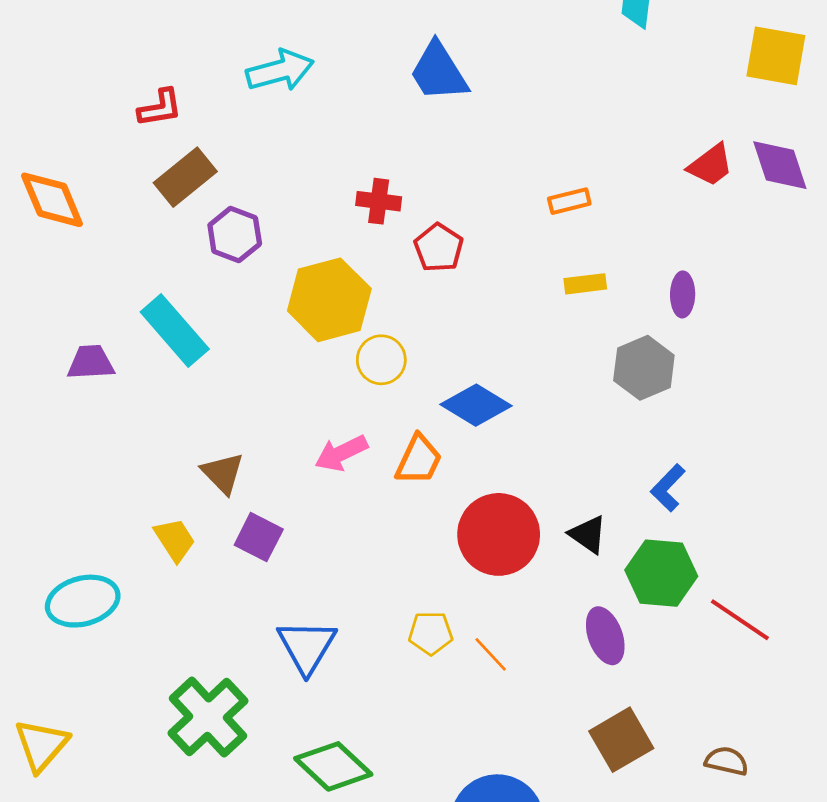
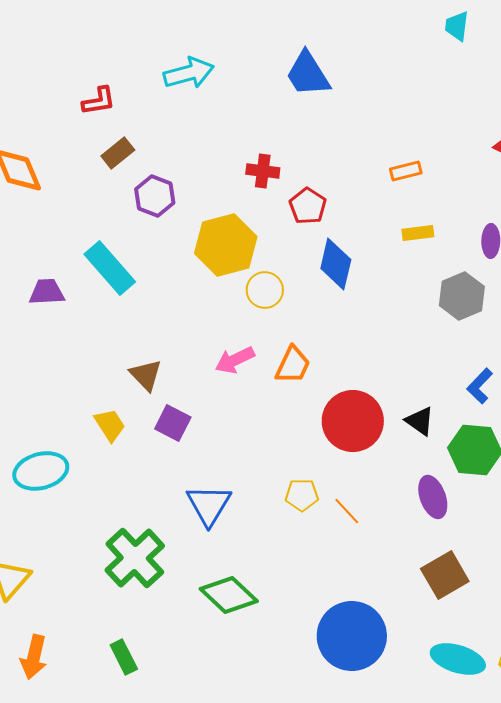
brown rectangle: (185, 177) -> (118, 153), size x0.7
blue diamond: (476, 405) -> (336, 264), moved, turned 72

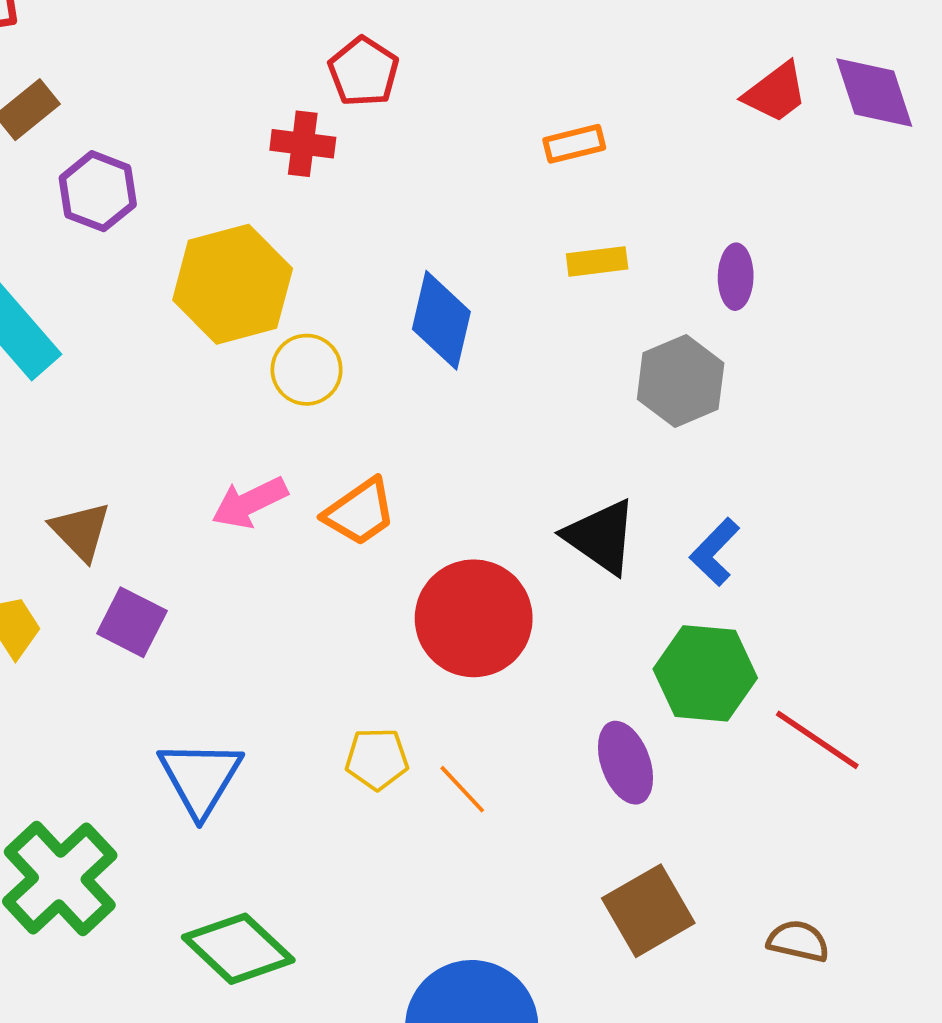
red pentagon: (308, 206) -> (364, 72), moved
orange trapezoid: (293, 365) -> (360, 512), turned 30
black triangle: (420, 421) -> (601, 537), moved, size x1.4

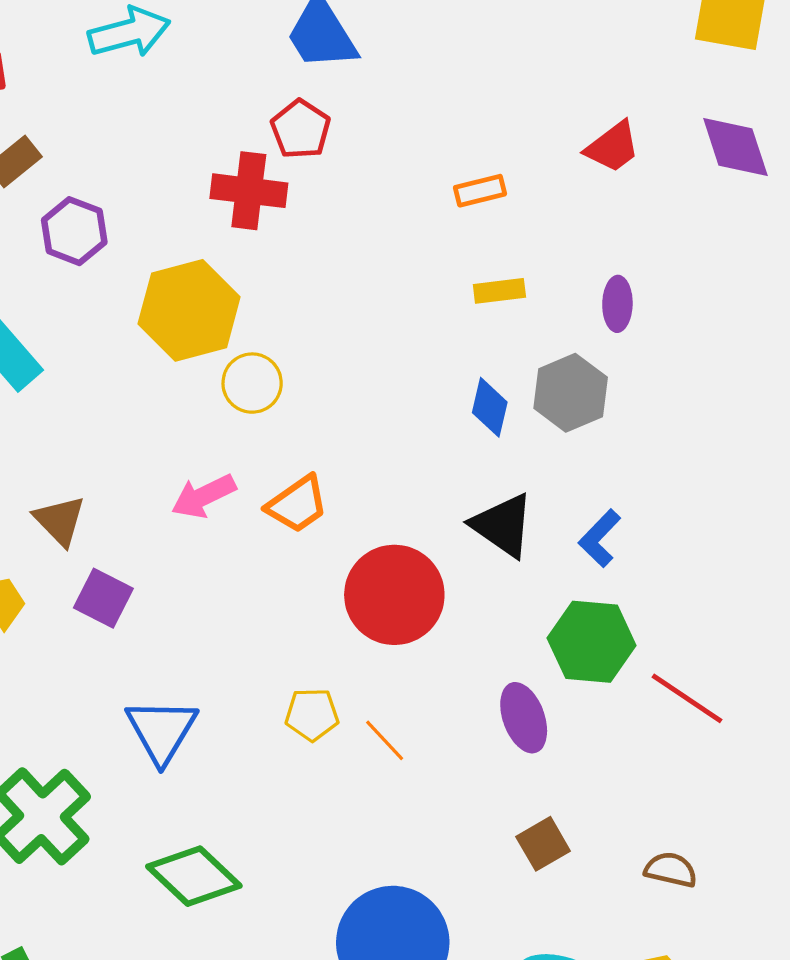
red trapezoid: (775, 93) -> (613, 147), moved
red cross: (303, 144) -> (249, 191), size x1.4
blue diamond: (441, 320) -> (490, 407), moved, size x0.7
brown square: (648, 911) -> (543, 844), size x0.7

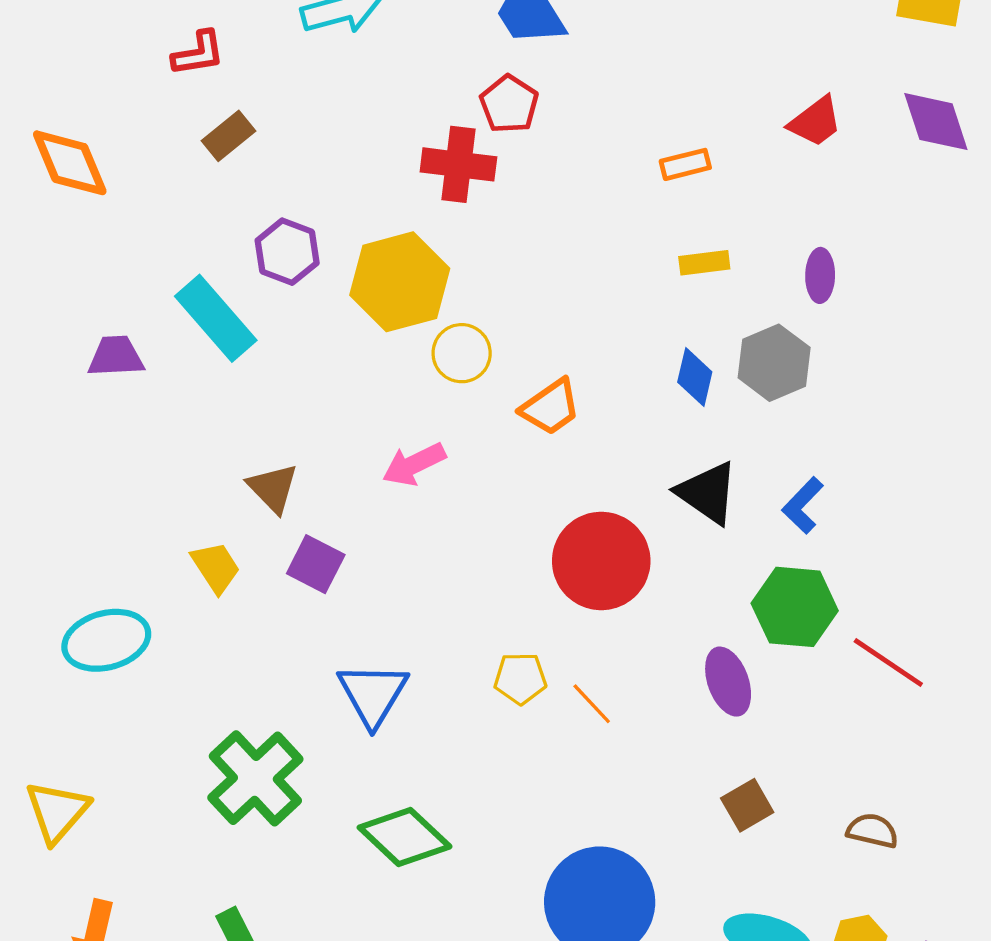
purple hexagon: (74, 231) -> (287, 252), moved
orange trapezoid: (297, 504) -> (550, 407), moved

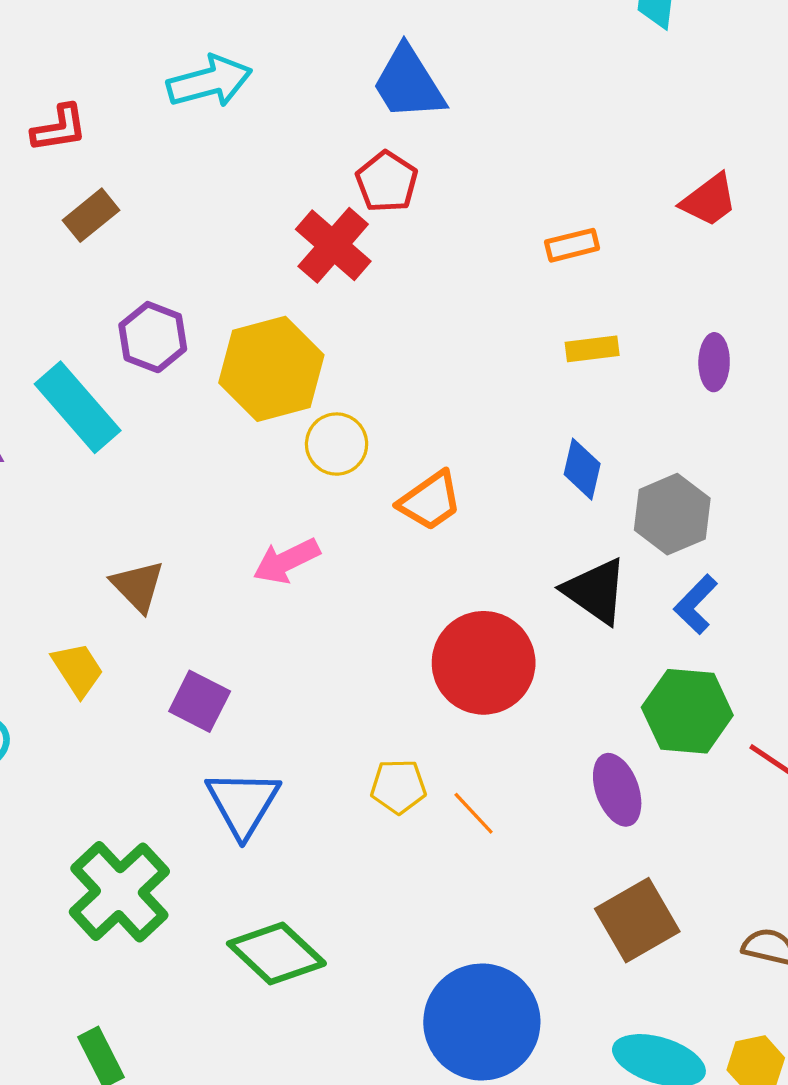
red cross: (458, 164) -> (333, 245), turned 34
gray hexagon: (774, 363) -> (672, 514), moved
purple square: (316, 564) -> (200, 701), moved
brown square: (747, 805) -> (637, 920), size x1.5

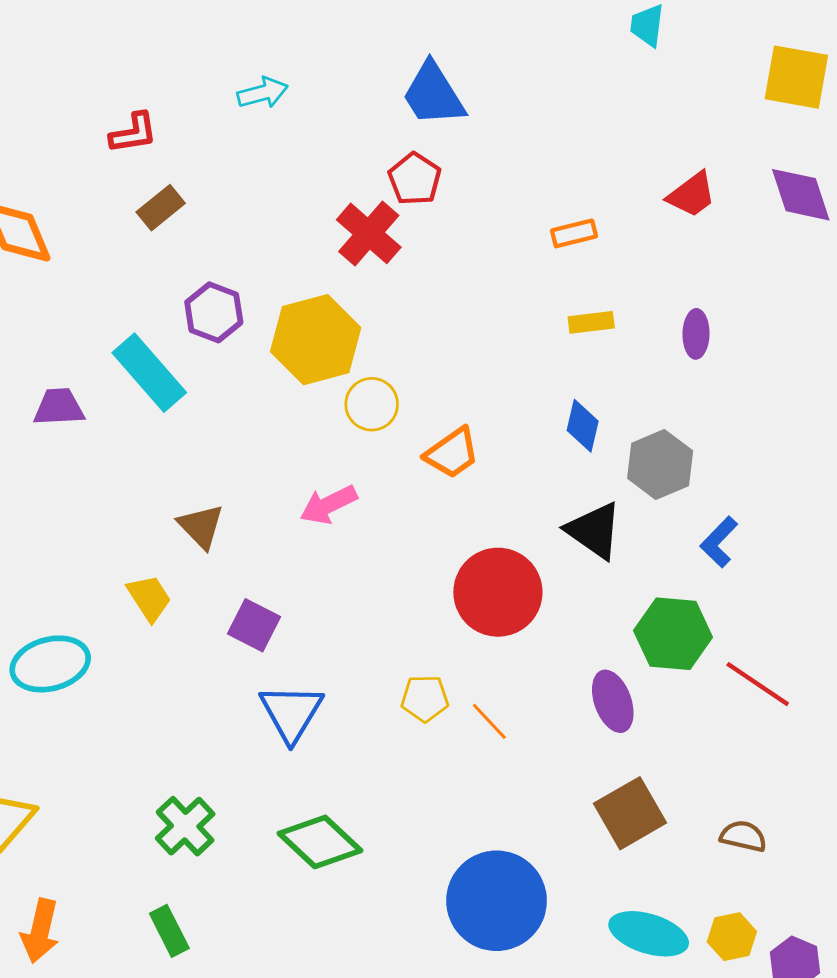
cyan arrow: (210, 82) -> (263, 93), size x0.7
blue L-shape: (696, 604) -> (719, 542), moved
green cross: (119, 892) -> (185, 826), moved, size x0.7

